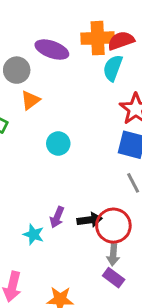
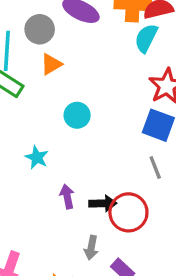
purple arrow: (57, 217) -> (67, 197), turned 140
cyan star: (34, 234) -> (37, 157), moved
gray arrow: (113, 255) -> (91, 248), moved

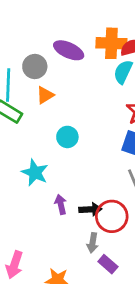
cyan star: (37, 157) -> (35, 173), size x1.4
gray arrow: (91, 248) -> (93, 243), moved

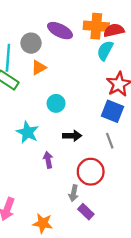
black arrow: (90, 209) -> (72, 136), moved

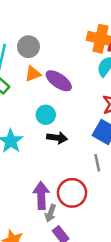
purple ellipse: (60, 31) -> (59, 81), moved
black arrow: (72, 136) -> (57, 138), moved
purple arrow: (48, 160) -> (41, 196), moved, size x1.5

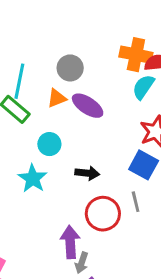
gray circle: (28, 47) -> (70, 68), moved
cyan circle: (46, 115) -> (49, 144), moved
red circle: (72, 193) -> (103, 214), moved

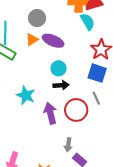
cyan semicircle: (143, 87) -> (88, 22), turned 126
cyan circle: (49, 144) -> (59, 68), moved
purple arrow: (70, 242) -> (50, 113), moved

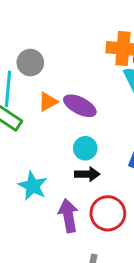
gray circle: (37, 18) -> (30, 63), moved

